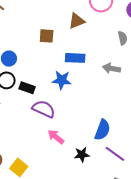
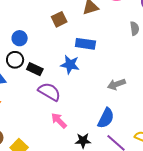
brown square: (47, 36) -> (59, 19), turned -35
gray arrow: (112, 68) -> (116, 84), moved, turned -36

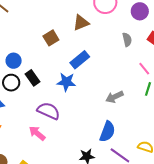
blue rectangle: (85, 44) -> (80, 60), turned -42
black rectangle: (35, 69) -> (33, 78), moved, turned 35
pink arrow: (59, 121) -> (37, 133), moved

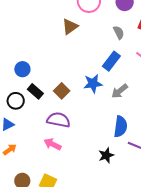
brown square: (51, 38) -> (62, 91), moved
blue rectangle: (80, 60) -> (111, 61), moved
blue circle: (14, 61) -> (22, 69), moved
blue star: (66, 82) -> (93, 84), moved

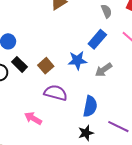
purple semicircle: (59, 120) -> (56, 93), moved
blue semicircle: (121, 127) -> (90, 106), moved

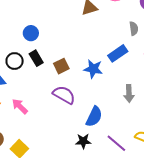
gray arrow: (103, 70) -> (129, 93), moved, turned -72
pink arrow: (33, 118) -> (20, 106), moved

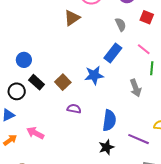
purple semicircle: (64, 95) -> (74, 109), size x0.6

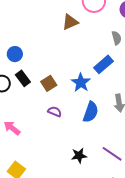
blue star: (94, 75) -> (81, 83), turned 30
blue semicircle: (109, 120) -> (91, 112), moved

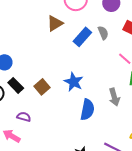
blue rectangle: (104, 64) -> (82, 37), moved
purple semicircle: (55, 112) -> (24, 117), moved

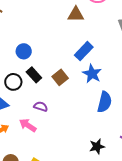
brown triangle: (55, 23) -> (76, 14), turned 30
blue rectangle: (82, 37) -> (84, 51), moved

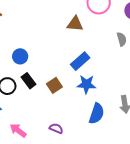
blue star: (92, 74) -> (86, 84), turned -30
purple semicircle: (41, 106) -> (56, 128), moved

